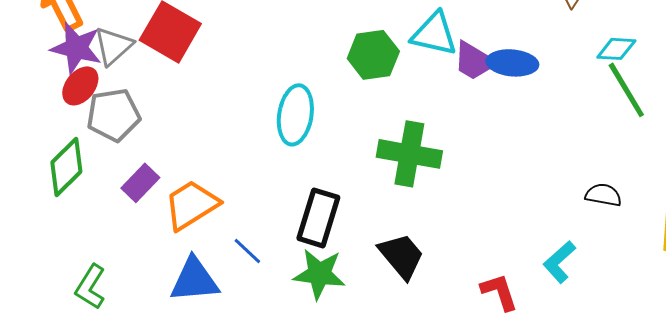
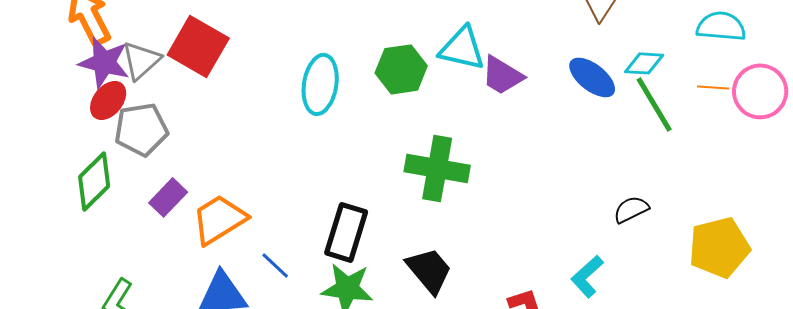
blue ellipse: (512, 63) -> (592, 77), moved, turned 33
cyan ellipse: (295, 115) -> (320, 84), moved
black semicircle: (603, 195) -> (631, 209), turned -36

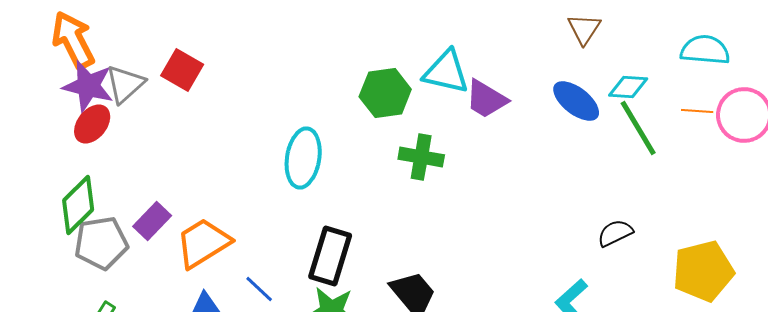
red square: (198, 46) -> (182, 70), size x0.7
cyan ellipse: (320, 84) -> (303, 158), moved
gray pentagon: (141, 129) -> (101, 243), moved
green cross: (437, 168) -> (421, 157), moved, size x0.7

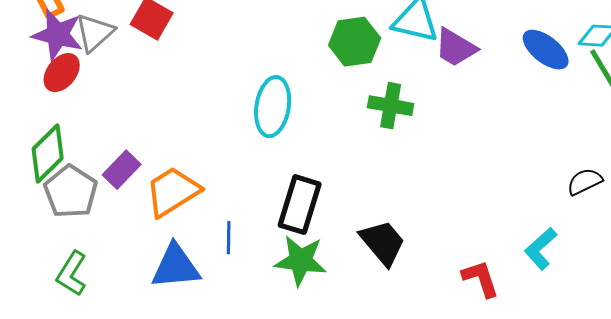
gray pentagon: (101, 243) -> (71, 192), turned -30
blue line: (259, 289) -> (229, 238), turned 48

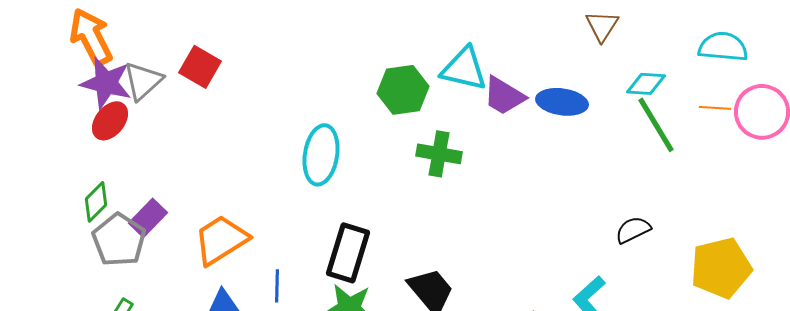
blue ellipse: (546, 50) -> (562, 102), moved, turned -30
green diamond: (48, 154) -> (96, 202), size x0.7
purple rectangle: (122, 170) -> (148, 218), moved

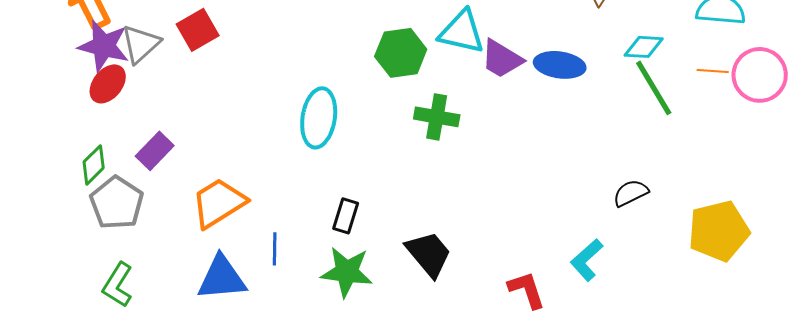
red square: (200, 67) -> (198, 30), turned 30
purple rectangle: (148, 218) -> (155, 151), moved
black rectangle: (348, 253) -> (346, 216), size x0.6

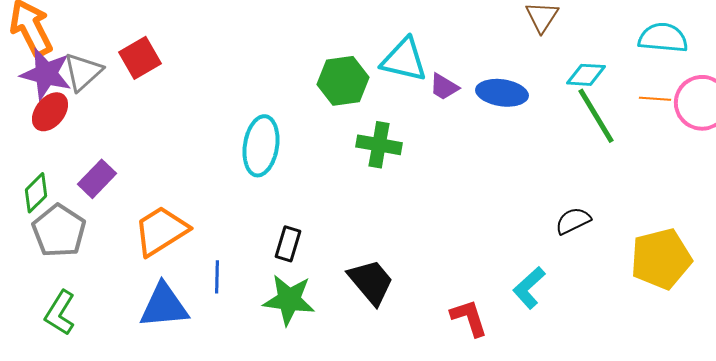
purple trapezoid: (502, 59) -> (444, 87), size x0.7

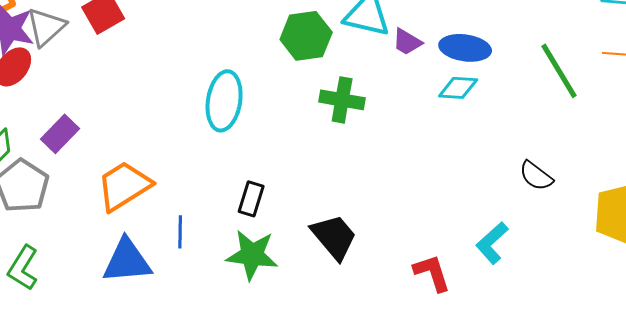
cyan diamond: (586, 75) -> (458, 88), moved
black semicircle: (573, 221) -> (536, 176), turned -117

